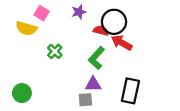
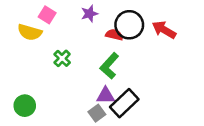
red arrow: (122, 43) -> (164, 30), moved
black rectangle: (130, 91) -> (124, 103), moved, turned 35
gray square: (85, 100) -> (97, 113), turned -32

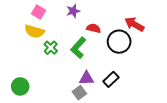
black circle: (129, 25) -> (119, 42), moved
yellow semicircle: (30, 32) -> (34, 31), moved
green L-shape: (109, 66) -> (78, 48), moved
black rectangle: (124, 103) -> (111, 79), moved, size x0.7

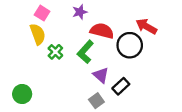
red semicircle: (94, 28) -> (102, 31), size x1.5
yellow semicircle: (34, 31) -> (38, 34), turned -126
purple triangle: (86, 78) -> (101, 75), moved, turned 42
gray square: (79, 93) -> (96, 101), moved

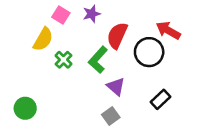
pink square: (42, 13) -> (61, 15), moved
red semicircle: (102, 31) -> (117, 35), turned -80
yellow semicircle: (38, 34) -> (43, 39), turned 50
black rectangle: (121, 86) -> (161, 99), moved

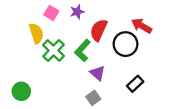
yellow semicircle: (43, 39) -> (36, 33), turned -48
green cross: (63, 60) -> (54, 50), size x1.5

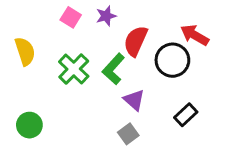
yellow semicircle: (36, 33) -> (25, 51), moved

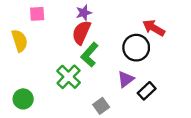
pink square: (71, 17) -> (37, 14), moved, turned -35
red semicircle: (136, 41) -> (81, 33), moved
green cross: (74, 69) -> (69, 77), moved
purple triangle: (134, 100) -> (126, 79), moved, turned 42

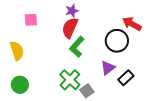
pink square: (37, 14) -> (31, 20), moved
yellow semicircle: (20, 41) -> (17, 51), moved
green cross: (69, 77) -> (70, 80), moved

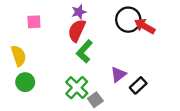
black circle: (117, 41) -> (128, 20), moved
green circle: (20, 85) -> (25, 82), moved

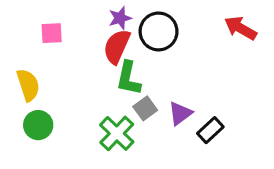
black circle: (128, 20) -> (159, 31), moved
red arrow: (145, 26) -> (240, 28), moved
green L-shape: (84, 51) -> (128, 78), turned -30
gray square: (95, 100) -> (145, 108), moved

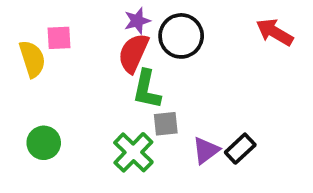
yellow semicircle: (28, 85) -> (32, 59), moved
gray square: (145, 108) -> (166, 124), turned 30
purple triangle: (180, 113) -> (206, 150), moved

